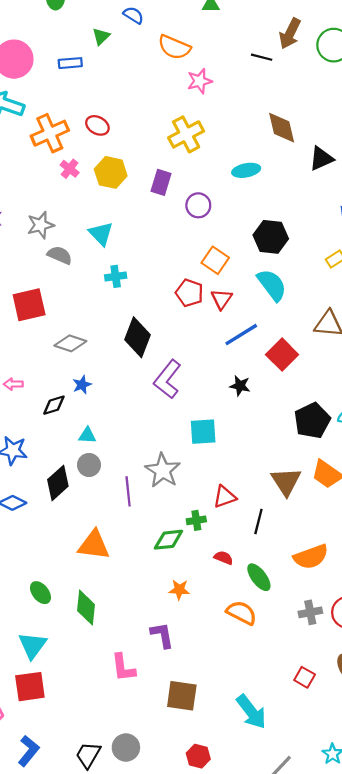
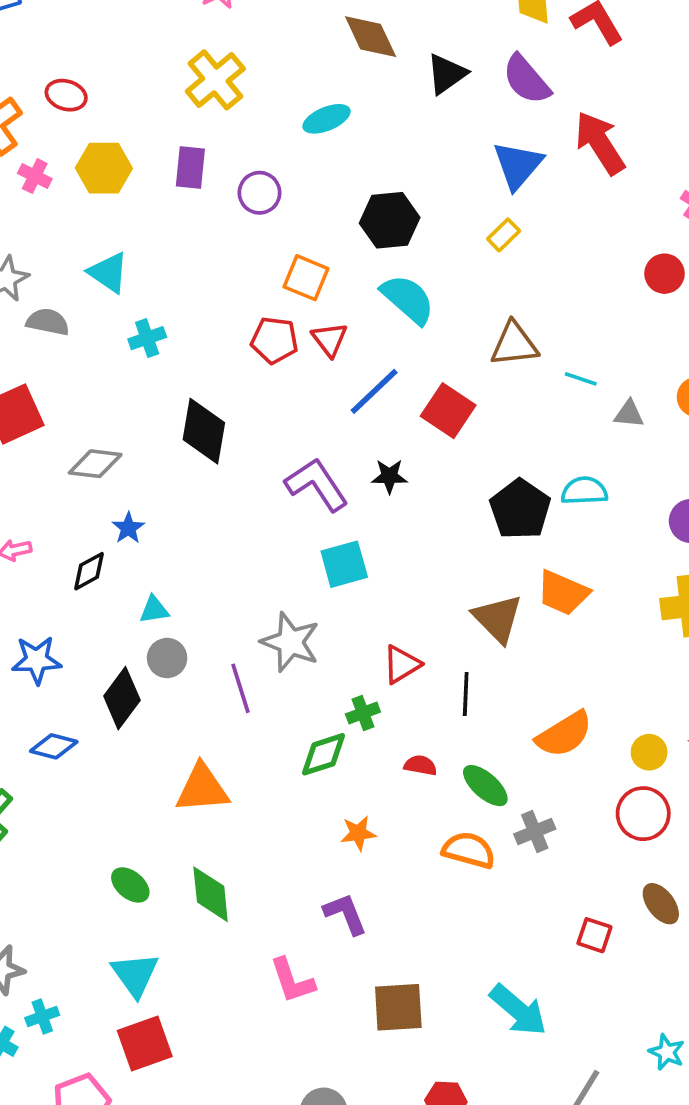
purple L-shape: (168, 379) -> (317, 484), moved, turned 120
gray cross: (310, 612) -> (535, 832), moved

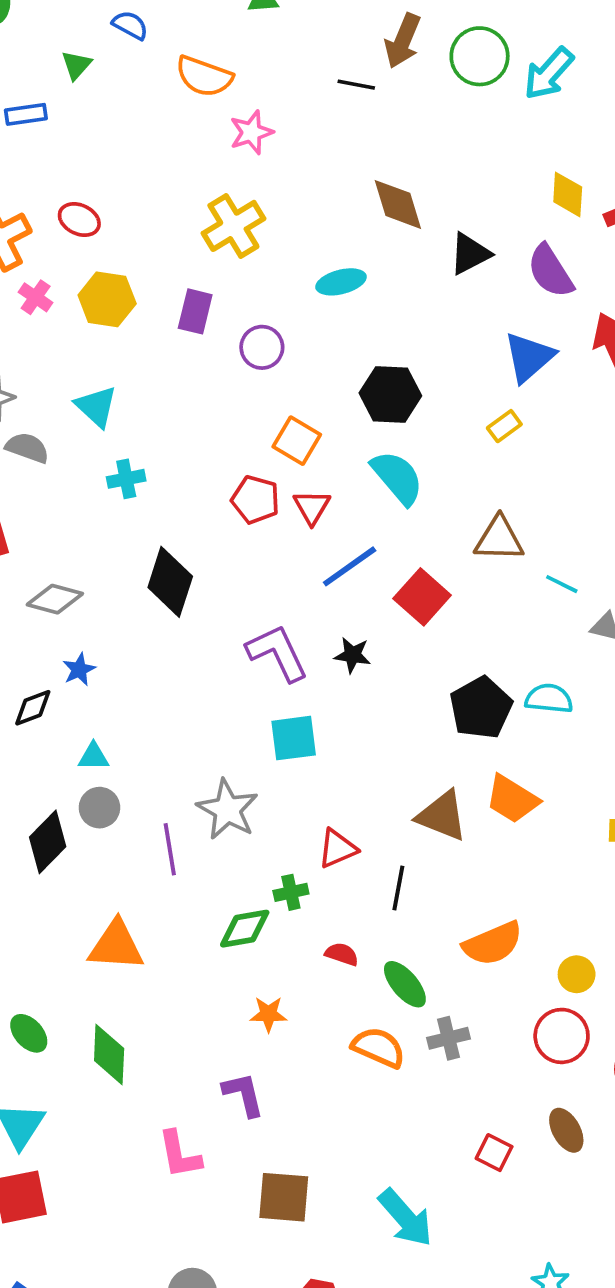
brown triangle: (498, 619) -> (442, 816), turned -32

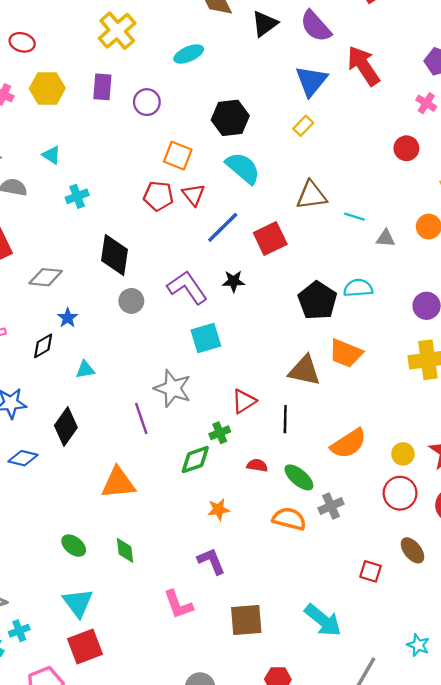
cyan triangle: (96, 406) -> (52, 155), size x0.7
red square: (422, 597) -> (270, 239), turned 32
gray circle: (99, 808) -> (131, 301), moved
green diamond: (109, 1055) -> (125, 550), size x0.7

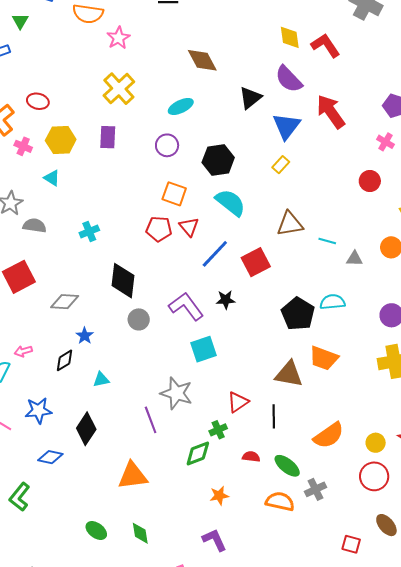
black triangle: (265, 24) -> (250, 98), moved
purple circle: (147, 102) -> (167, 145), moved
cyan triangle: (52, 155) -> (52, 178), moved

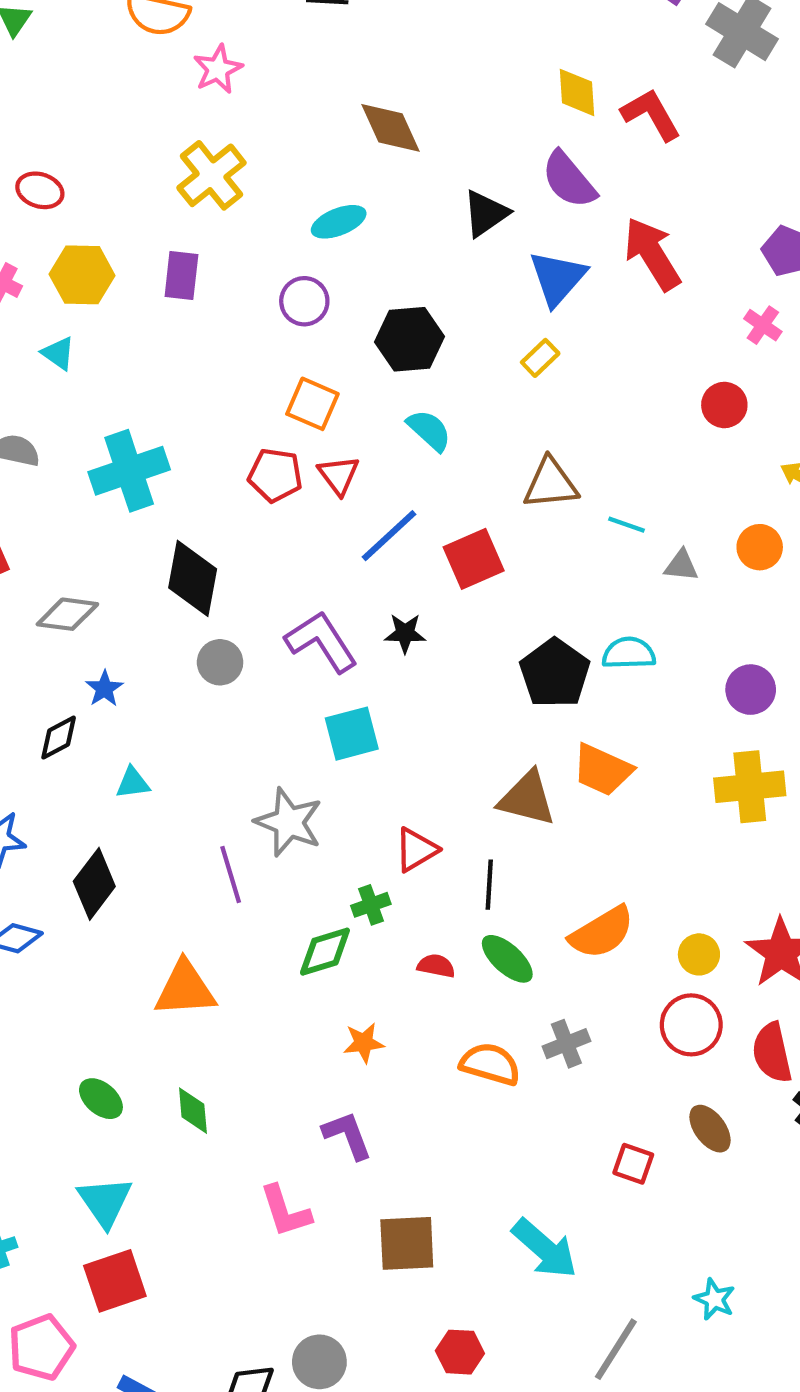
cyan semicircle: (230, 203) -> (429, 430), size x0.7
cyan cross: (89, 231) -> (129, 471), size x1.8
green ellipse: (287, 466) -> (507, 959), moved

